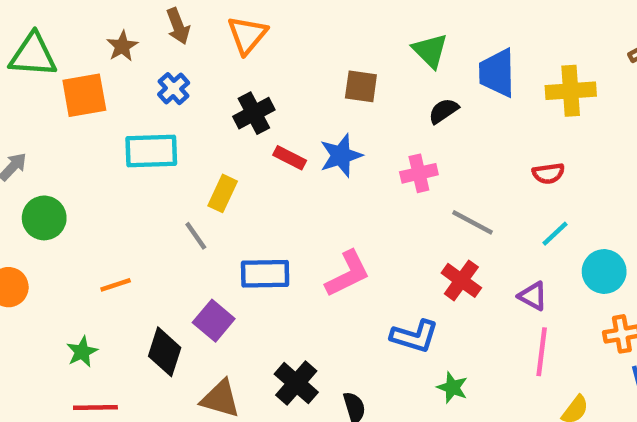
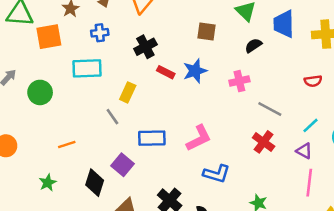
blue cross: (174, 89) -> (100, 33), turned 36
green circle: (44, 218) -> (40, 92), moved
cyan line: (555, 234) -> (310, 125), moved
blue L-shape: (414, 336) -> (217, 174), moved

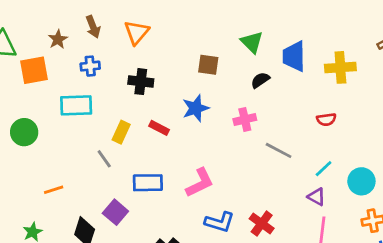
black cross: (145, 47) -> (141, 82), turned 35
red rectangle: (166, 72) -> (159, 128), moved
red cross: (264, 142) -> (262, 223), moved

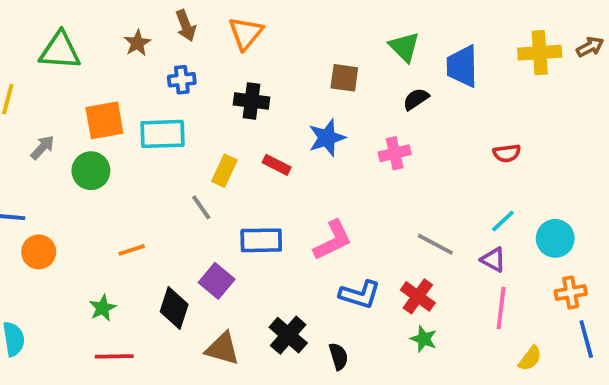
yellow cross: (340, 67) -> (540, 53), moved
orange square: (34, 70) -> (104, 120), moved
gray line: (279, 150) -> (435, 244), moved

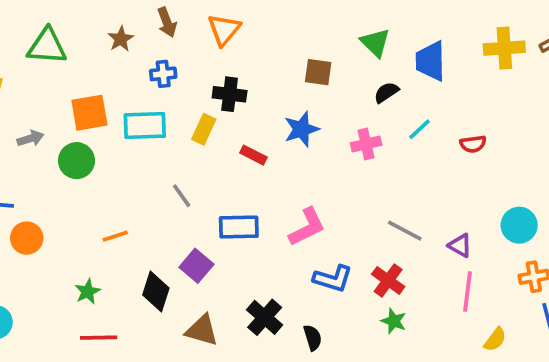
gray arrow: (43, 147) -> (30, 138), turned 30
yellow rectangle: (224, 171) -> (204, 129), moved
cyan line: (503, 221) -> (420, 129), moved

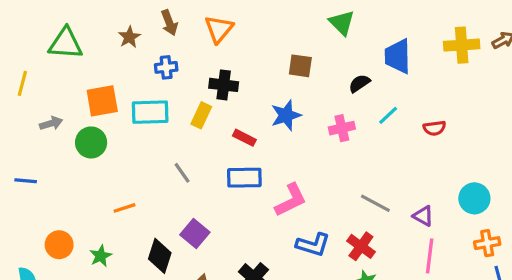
green triangle: (375, 43) -> (342, 23), moved
blue rectangle: (239, 227) -> (244, 178), moved
orange circle: (27, 238) -> (59, 245), moved

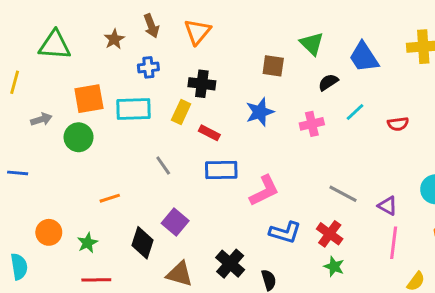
green triangle: (342, 23) -> (312, 44), moved
blue trapezoid: (398, 56) -> (364, 57), turned -32
red rectangle: (244, 138) -> (209, 133), moved

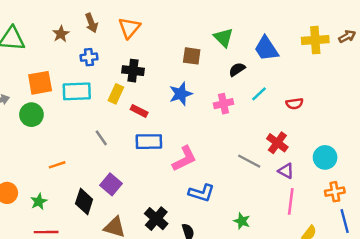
red cross: (330, 234) -> (277, 143), moved

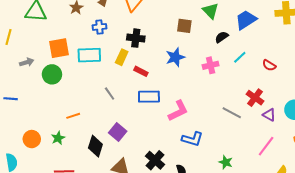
blue trapezoid: (266, 49) -> (246, 20), turned 90
red semicircle: (294, 104) -> (269, 65), turned 40
purple triangle: (286, 171) -> (269, 115), moved
green star: (39, 201) -> (58, 138), moved
pink line: (291, 201) -> (266, 146), turned 30

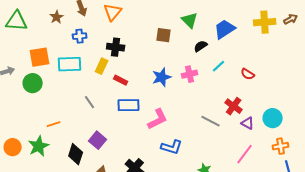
blue star: (175, 57) -> (162, 77), moved
green star: (58, 138) -> (39, 146), size x1.5

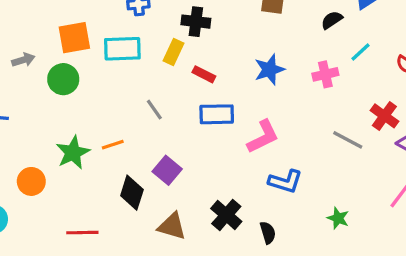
pink cross: (190, 74) -> (325, 74), moved
orange line: (54, 124) -> (113, 145), moved
green star: (39, 146) -> (73, 153), moved

